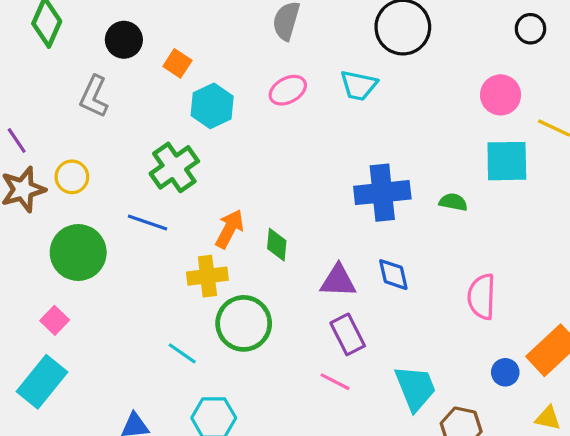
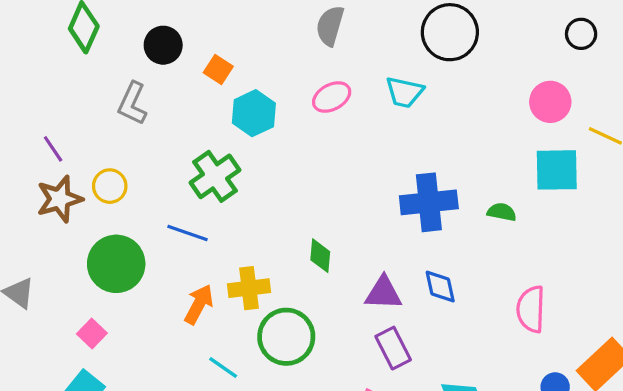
orange arrow: (229, 229) -> (199, 304), moved

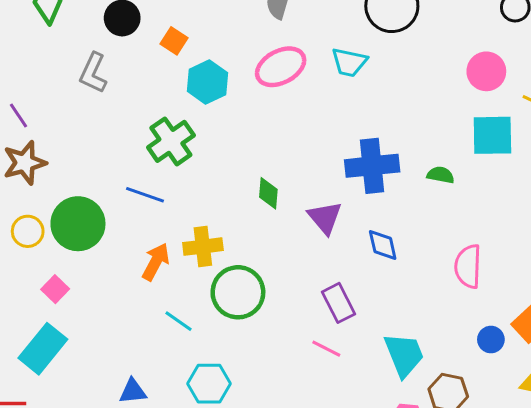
pink ellipse: (332, 97) -> (281, 67), size x1.4
yellow circle: (110, 186) -> (28, 231), moved
green diamond: (320, 256) -> (268, 193), moved
purple triangle: (383, 293) -> (325, 218), moved, turned 48

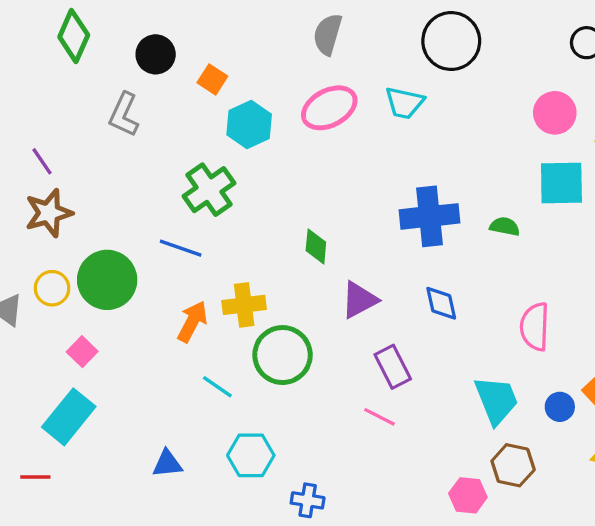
purple triangle: (325, 218) -> (359, 300), moved, turned 42
cyan trapezoid: (404, 355) -> (496, 400), moved

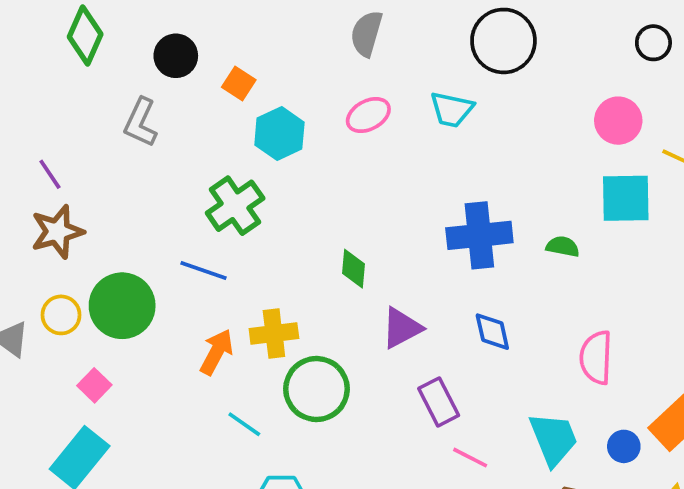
pink ellipse: (329, 108) -> (368, 115), size x0.7
pink line: (379, 417) -> (470, 458), moved

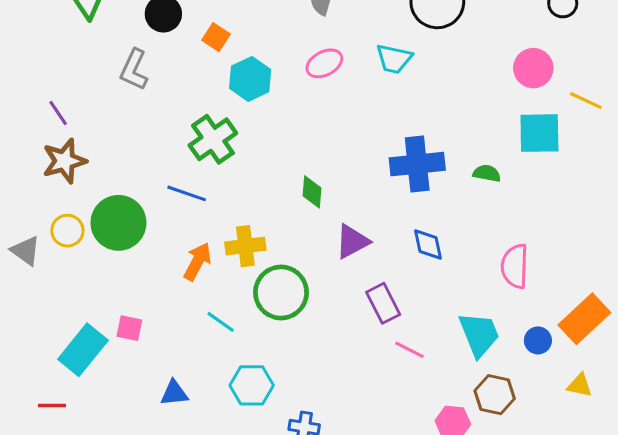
pink square: (94, 385) -> (129, 328), moved, turned -32

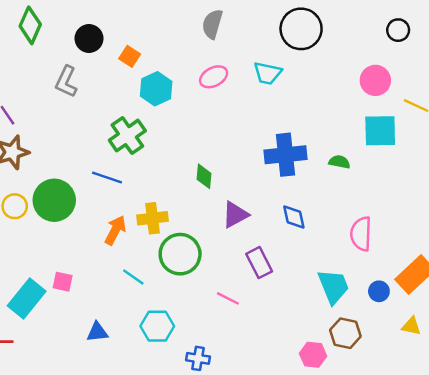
pink line: (409, 350) -> (228, 298), moved

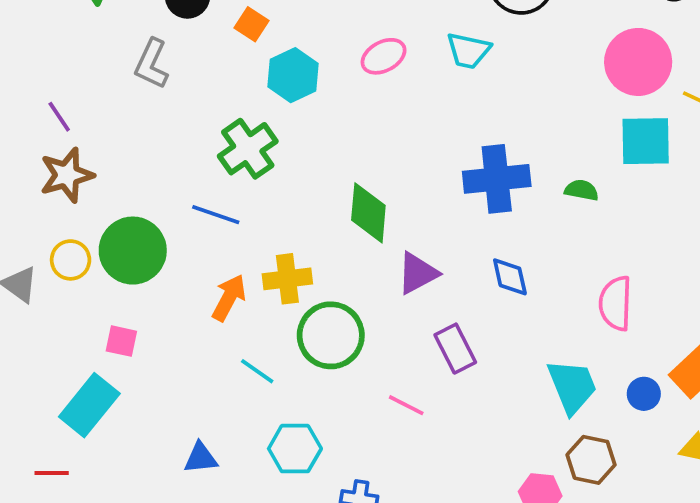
pink circle: (375, 80) -> (638, 62), size x1.4
green diamond: (204, 176) -> (368, 213), size x1.5
pink square: (63, 282) -> (121, 341), moved

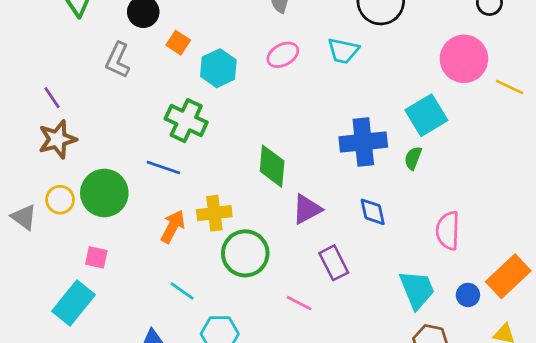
orange square: (252, 24) -> (178, 43), moved
cyan square: (646, 141) -> (426, 115), moved, turned -30
green cross: (248, 149) -> (186, 121), turned -30
green semicircle: (582, 190) -> (413, 158), moved, turned -80
cyan line: (257, 371) -> (182, 291), moved

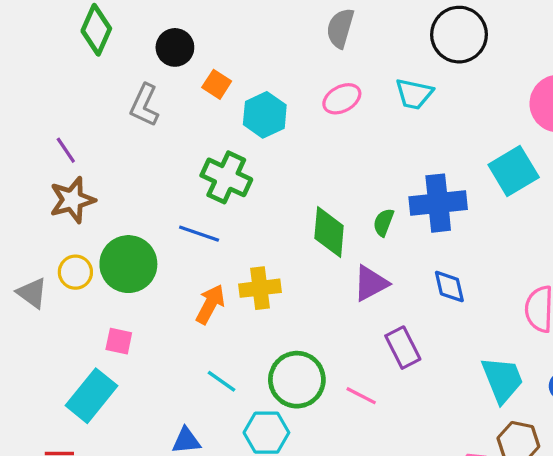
green semicircle: (413, 158) -> (384, 222), moved
green circle: (245, 253) -> (297, 380), moved

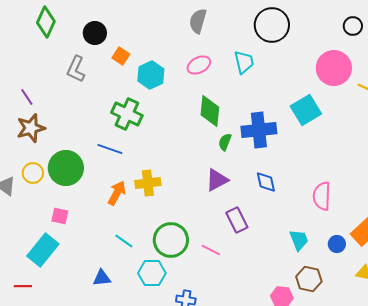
cyan trapezoid: (414, 94) -> (244, 62), turned -115
green diamond: (329, 232) -> (210, 111), moved
cyan trapezoid: (502, 380) -> (299, 240), size x0.7

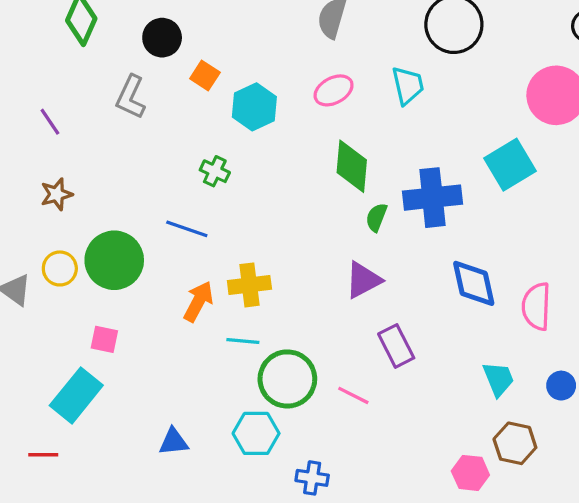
purple line: (27, 97) -> (50, 122), moved
green cross: (127, 114) -> (215, 171), size x0.6
brown star: (31, 128) -> (57, 194), size x0.7
blue diamond: (266, 182) -> (474, 283), moved, size x1.4
cyan line: (124, 241) -> (243, 341), moved, turned -30

